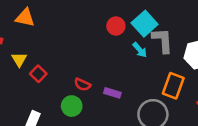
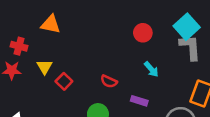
cyan square: (145, 24) -> (187, 27), moved
cyan arrow: (140, 50) -> (151, 69), moved
red semicircle: (82, 85) -> (109, 81), moved

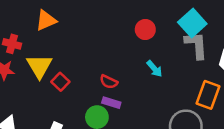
orange triangle: (51, 24) -> (46, 20), turned -35
yellow triangle: (45, 67) -> (39, 66), size x1.5
purple rectangle: (139, 101) -> (111, 103), moved

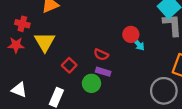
red circle: (145, 30) -> (131, 34), moved
red square: (60, 82) -> (69, 65), moved

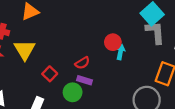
cyan arrow: (138, 44) -> (120, 52), turned -128
red semicircle: (101, 55) -> (82, 63), turned -56

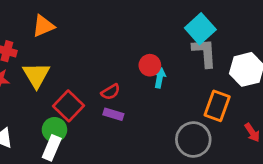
red square: (50, 74) -> (69, 106), size x1.5
green circle: (73, 92) -> (54, 130), moved

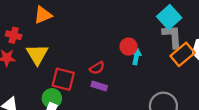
red square: (69, 106) -> (63, 79), turned -30
orange rectangle: (217, 106) -> (183, 54), moved, turned 30

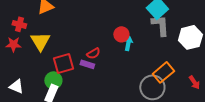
orange rectangle: (183, 54) -> (163, 72), moved
red square: (63, 79) -> (63, 63), turned -30
purple rectangle: (99, 86) -> (87, 64), moved

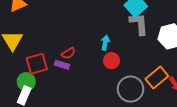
red circle: (121, 34) -> (112, 61), moved
orange rectangle: (163, 72) -> (157, 77), moved

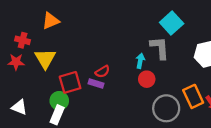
gray L-shape: (139, 24) -> (160, 48), moved
orange rectangle: (157, 77) -> (193, 96), turned -75

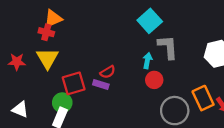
cyan square: (172, 23) -> (150, 21), moved
red cross: (23, 40) -> (46, 32), moved

